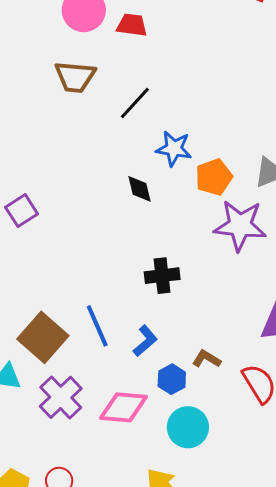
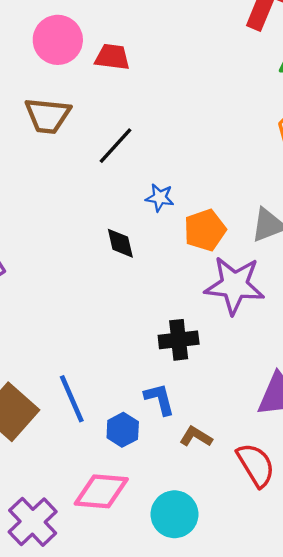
blue star: (174, 149) -> (160, 198), size x0.7
black cross: (162, 276) -> (179, 340), moved
blue L-shape: (145, 341) -> (159, 399), moved, turned -64
blue hexagon: (172, 379) -> (123, 430), moved
purple cross: (61, 397) -> (33, 522), moved

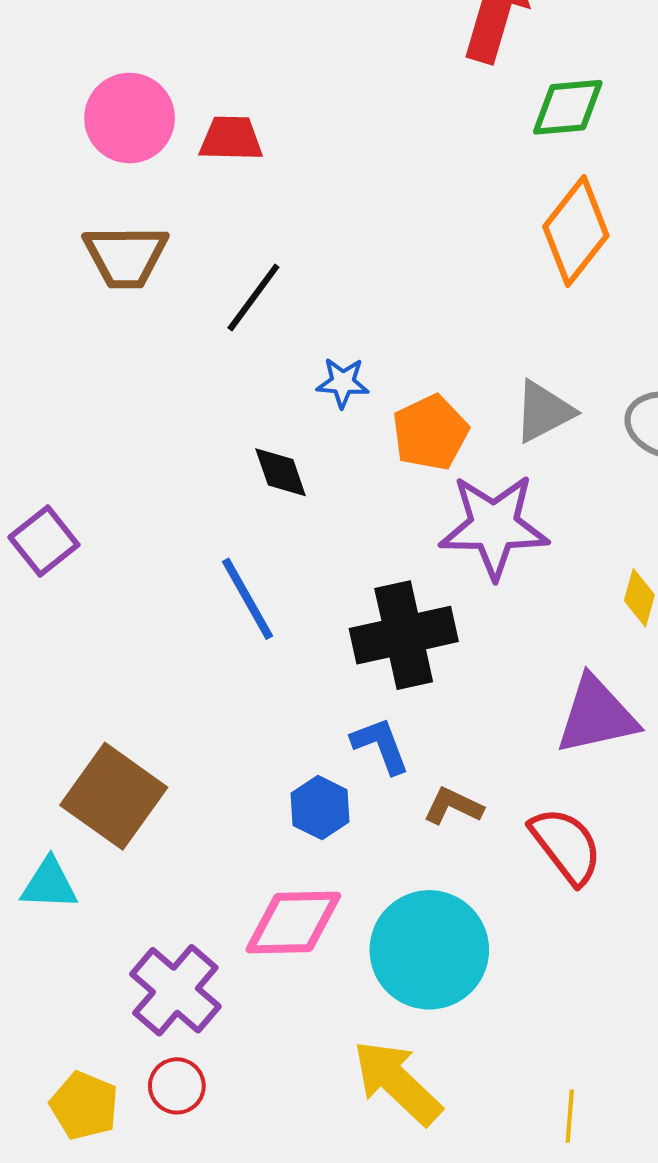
black cross: (179, 340) -> (404, 635), size x1.4
blue line: (72, 399) -> (248, 599), moved
cyan circle: (174, 514) -> (429, 950), size x1.4

